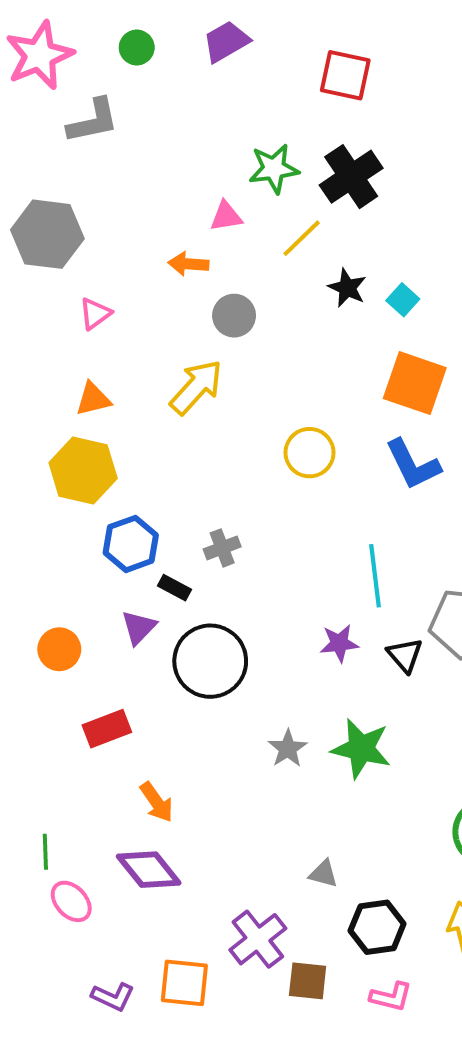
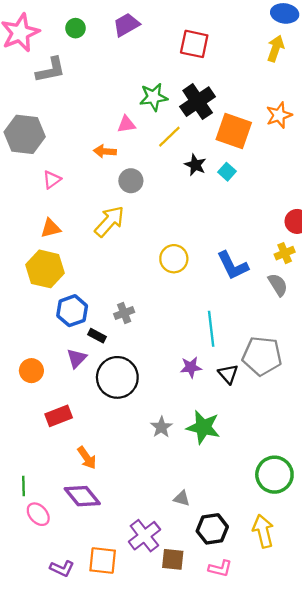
orange square: (415, 383) -> (234, 131), moved

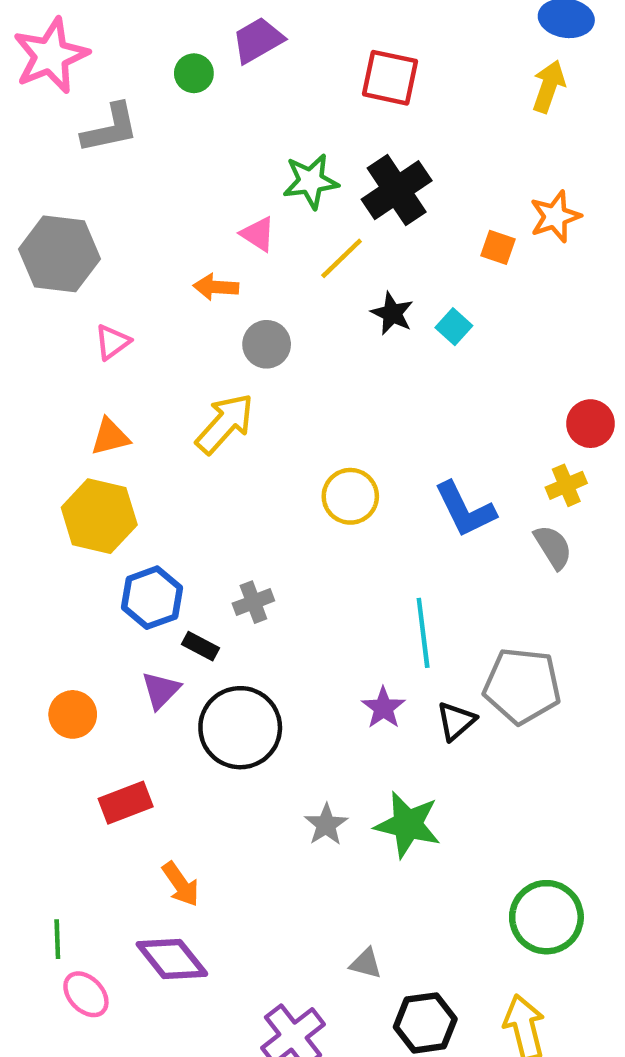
green circle: (76, 28) -> (194, 73), moved
pink triangle: (126, 124) -> (258, 234), turned 42
orange square: (234, 131) -> (498, 247), moved, size x0.5
purple star: (191, 367) -> (383, 708), turned -30
black triangle: (228, 374) -> (456, 721), turned 30

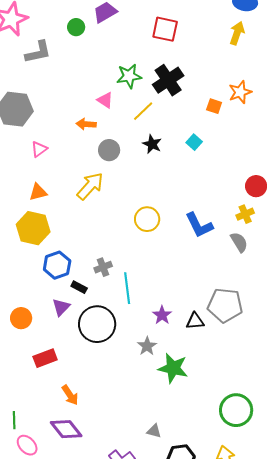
black star: (392, 313) -> (152, 144), moved
cyan line: (423, 633) -> (127, 288), moved
black triangle: (456, 721) -> (195, 321), turned 36
gray star: (326, 825) -> (147, 346), moved

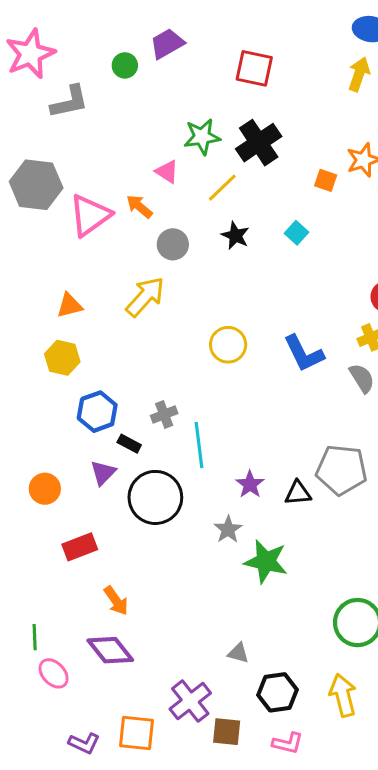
orange arrow: (86, 124) -> (139, 207), turned 36
pink triangle: (39, 149) -> (90, 215), moved, size x1.8
yellow hexagon: (33, 228) -> (62, 358), size x0.7

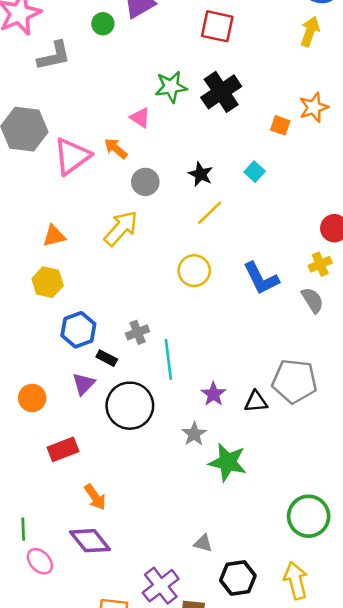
yellow line: (222, 188) -> (210, 213), moved

